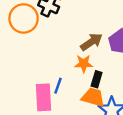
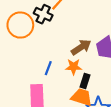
blue line: (58, 86) -> (48, 68), moved

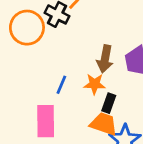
brown arrow: (81, 47) -> (105, 59), turned 132

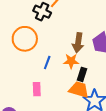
orange circle: (27, 28) -> (25, 39), moved
pink rectangle: (46, 121) -> (37, 89), size x0.6

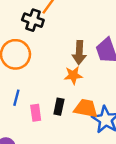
blue line: (47, 62) -> (16, 98), moved
black rectangle: (82, 74) -> (59, 107), moved

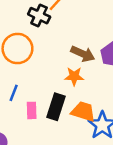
brown arrow: (79, 53) -> (83, 54), turned -75
black rectangle: (59, 107) -> (56, 107), size x1.5

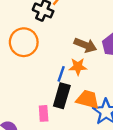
blue line: (14, 93) -> (61, 74), moved
pink rectangle: (32, 110) -> (44, 113), moved

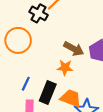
blue line: (61, 74) -> (26, 84), moved

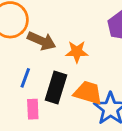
brown arrow: (74, 49) -> (42, 41), moved

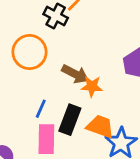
brown arrow: (42, 41) -> (75, 74), moved
pink rectangle: (33, 109) -> (46, 139), size x1.5

